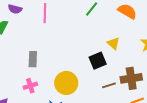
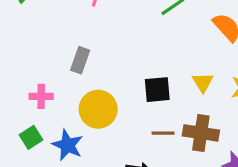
yellow triangle: (113, 43) -> (203, 82), moved
gray rectangle: (33, 59) -> (80, 60), moved

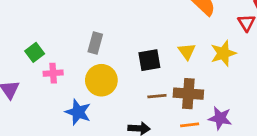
gray rectangle: (80, 60) -> (95, 43), moved
green square: (31, 137) -> (35, 52), moved

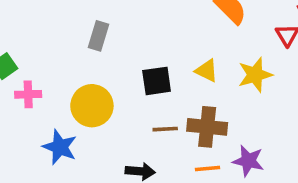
gray rectangle: (95, 43) -> (99, 36), moved
yellow triangle: (187, 51) -> (207, 71), turned -30

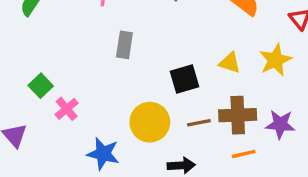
pink cross: (28, 94) -> (67, 109), turned -30
yellow circle: (92, 106) -> (150, 122), moved
purple star: (248, 161) -> (280, 124), moved

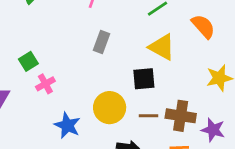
yellow triangle: (230, 63) -> (162, 47), moved, size x1.5

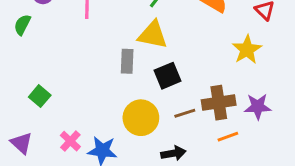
gray rectangle: (101, 42) -> (127, 61), moved
yellow triangle: (162, 47) -> (153, 35), moved
pink cross: (45, 84) -> (70, 141), moved

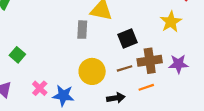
black square: (167, 76) -> (128, 39), moved
orange line: (228, 137) -> (146, 87), moved

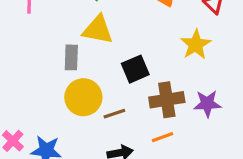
brown line: (125, 68) -> (114, 114), moved
yellow circle: (92, 71) -> (83, 97), moved

